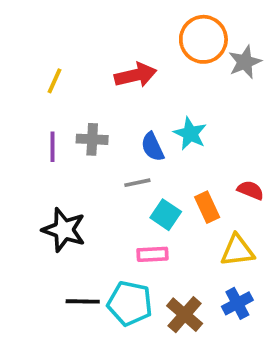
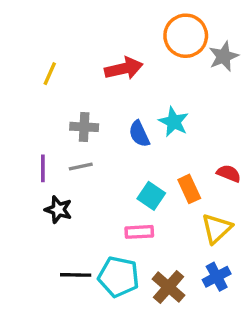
purple line: (53, 147) -> (43, 168), moved
gray line: (137, 183) -> (81, 167), moved
black star: (64, 230) -> (58, 210), size x0.7
yellow triangle: (237, 251) -> (217, 229), turned -36

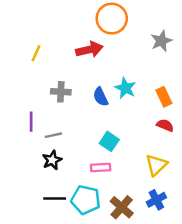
orange circle: (186, 36) -> (112, 19), moved
gray line: (81, 167) -> (53, 135), moved
orange rectangle: (189, 189) -> (164, 97), moved
black star: (58, 210) -> (52, 160), moved, turned 30

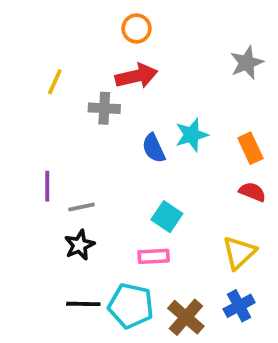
orange circle: (112, 19) -> (137, 28), moved, size x0.6
cyan star: (125, 88) -> (192, 135), turned 30
gray cross: (61, 92) -> (104, 108), moved

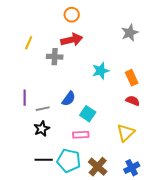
blue semicircle: (154, 148) -> (69, 99), moved, turned -119
blue cross: (239, 306) -> (132, 168), moved

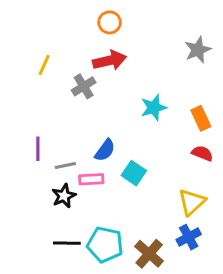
gray cross: (55, 57) -> (84, 86), turned -35
pink rectangle: (81, 135) -> (91, 179), moved
blue cross: (132, 168) -> (189, 237), moved

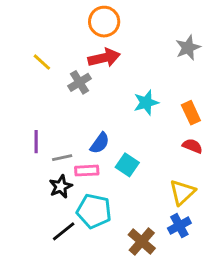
orange circle: (110, 22) -> (104, 22), size x1.4
yellow line: (44, 65) -> (42, 62), turned -72
black line: (67, 243) -> (64, 231), turned -40
cyan pentagon: (105, 245) -> (94, 211), moved

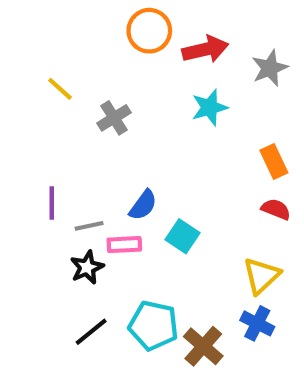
red arrow: (104, 58) -> (205, 49), moved
cyan star: (146, 103) -> (209, 107), moved
cyan pentagon: (94, 211) -> (153, 326), moved
blue cross: (179, 226) -> (257, 323), turned -35

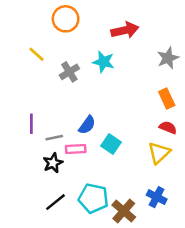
orange circle: (149, 31) -> (66, 19), moved
gray star: (270, 68) -> (168, 58), moved
cyan star: (209, 107) -> (103, 62), moved, turned 30
yellow triangle: (261, 276) -> (159, 153), moved

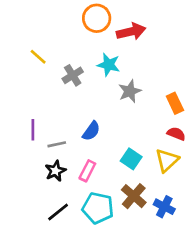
orange circle: (66, 19) -> (97, 18), moved
gray star: (168, 58) -> (130, 91), moved
cyan square: (111, 144) -> (131, 159), moved
pink rectangle: (76, 149) -> (87, 171), moved, turned -60
brown cross: (124, 211) -> (134, 196), moved

